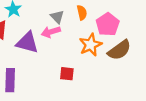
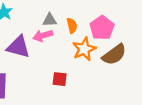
orange semicircle: (82, 13) -> (72, 26), moved
gray triangle: (57, 17) -> (50, 20), turned -48

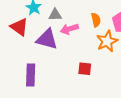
gray triangle: (50, 20) -> (55, 15), moved

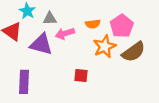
orange semicircle: (96, 20) -> (93, 24), turned 96

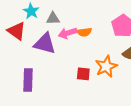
orange semicircle: (93, 24) -> (84, 32), moved
orange star: (105, 46) -> (106, 66), moved

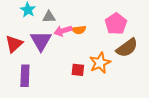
red triangle: (17, 31) -> (14, 44), moved, turned 42
purple triangle: (45, 44) -> (41, 41), turned 45

